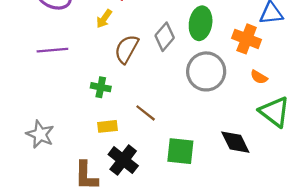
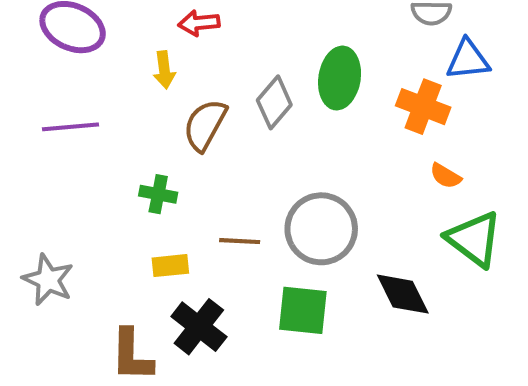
yellow arrow: (104, 19) -> (164, 70), turned -42
gray circle: (206, 71) -> (321, 229), moved
brown line: (146, 113) -> (240, 241), turned -35

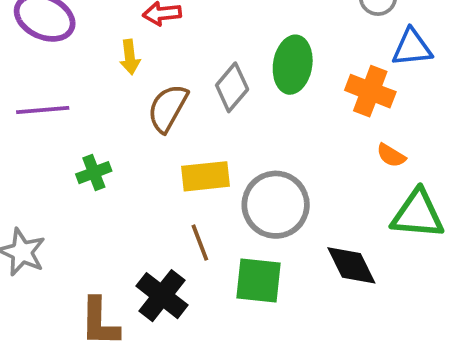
green cross: (158, 194) -> (94, 173), moved, turned -32
green triangle: (474, 239) -> (418, 214), turned -32
brown line: (240, 241) -> (200, 243), moved, turned 66
yellow rectangle: (170, 266) -> (206, 176), moved, size x1.4

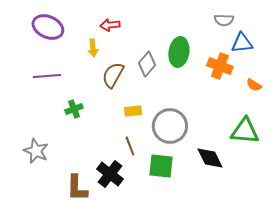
orange semicircle: (391, 155) -> (254, 85), moved
yellow rectangle: (206, 176) -> (133, 111), size x0.7

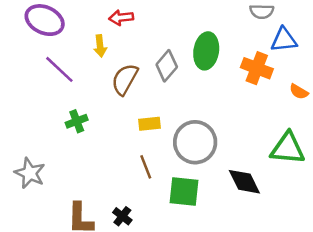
purple line: (47, 76) -> (59, 69), moved, turned 48
black cross: (110, 174) -> (122, 216), moved, size x0.6

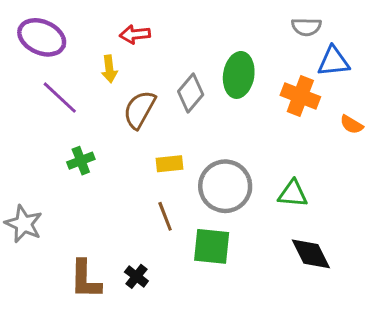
green triangle: (288, 148) -> (293, 194), moved, size x0.7
black diamond: (244, 182) -> (311, 254), moved

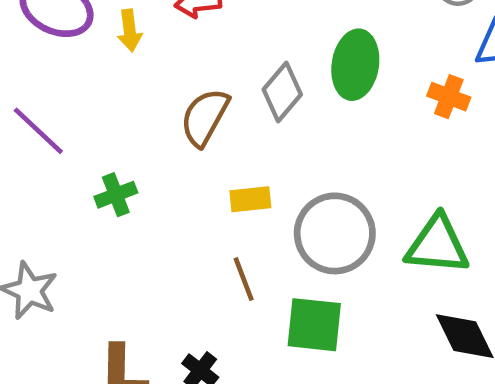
yellow arrow: (109, 69) -> (130, 31), moved
orange cross: (300, 96) -> (449, 97), size x0.7
purple line: (60, 98) -> (38, 131), moved
green triangle: (293, 194) -> (437, 245), size x1.4

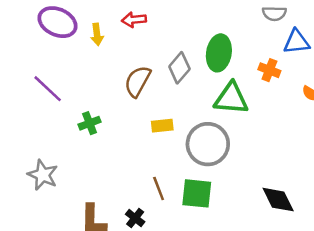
green triangle: (437, 245) -> (231, 99), moved
brown line: (244, 279) -> (159, 188), moved

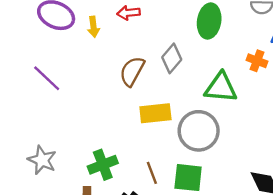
green ellipse: (219, 53) -> (209, 21), moved
green cross: (90, 123) -> (103, 165), moved, size x1.4
yellow rectangle: (162, 126) -> (155, 113), size x1.5

